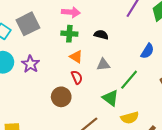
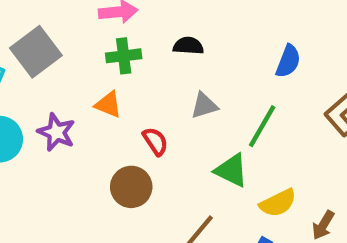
orange triangle: (76, 57) -> (108, 105), moved

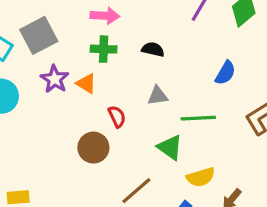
green line: (262, 126) -> (198, 118), turned 48
purple star: (56, 132) -> (55, 79), moved

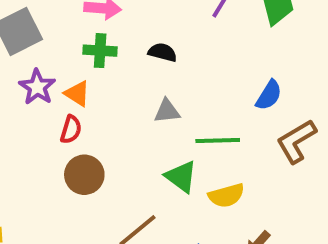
blue semicircle: (225, 73) -> (269, 95), moved
red semicircle: (117, 117) -> (71, 130), moved, turned 40
yellow semicircle: (201, 177) -> (226, 196), moved

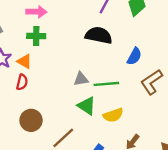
black semicircle: (162, 52) -> (99, 35), moved, size x1.6
gray triangle: (167, 111) -> (81, 79), moved
brown circle: (84, 175) -> (31, 120), moved

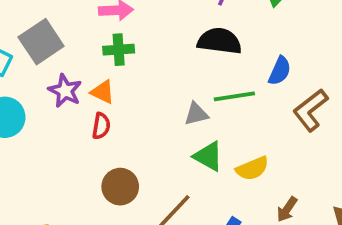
green line: (106, 84) -> (234, 96), moved

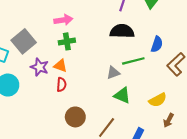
yellow semicircle: (252, 168) -> (158, 100), moved

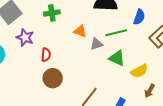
orange triangle: (60, 66) -> (80, 31), moved
green triangle: (122, 95) -> (117, 58), moved
brown circle: (75, 117) -> (53, 78), moved

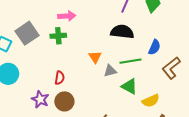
green cross: (52, 13) -> (58, 36), moved
orange triangle: (80, 31) -> (95, 57), turned 32
purple star: (25, 37) -> (40, 99), moved

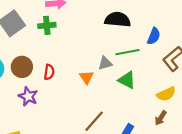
orange triangle: (95, 57) -> (86, 77), moved
brown circle: (64, 101) -> (22, 67), moved
yellow semicircle: (151, 101) -> (166, 94), moved

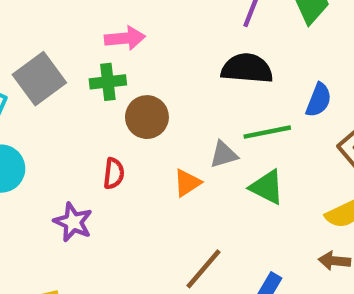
brown circle: (22, 67) -> (147, 117), moved
orange triangle: (86, 77) -> (187, 183), turned 32
brown arrow: (161, 118) -> (334, 261), turned 64

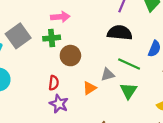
green line: (267, 132) -> (129, 64), turned 35
green triangle: (267, 187) -> (128, 91), turned 36
purple star: (73, 222) -> (59, 104), moved

